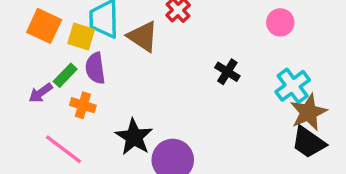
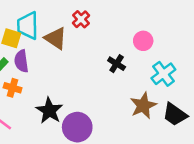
pink circle: (280, 22) -> (143, 41), moved
brown star: (308, 112) -> (143, 106), moved

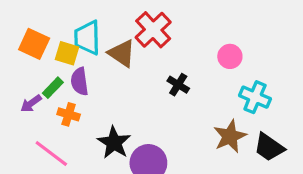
red cross: (81, 19) -> (153, 30), size x1.6
black cross: (117, 64) -> (178, 85), moved
cyan cross: (163, 74) -> (255, 97), turned -30

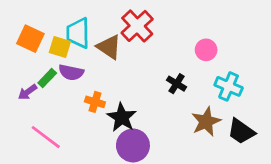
purple semicircle: (80, 81) -> (71, 72), turned -70
black cross: (178, 85) -> (177, 84), moved
orange cross: (69, 114) -> (95, 102), moved
black star: (114, 143) -> (122, 117), moved

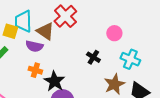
purple semicircle: (71, 72) -> (34, 46), moved

